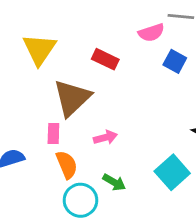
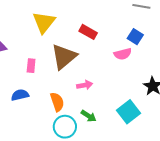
pink semicircle: (151, 33) -> (123, 54), moved
pink rectangle: (53, 134) -> (31, 66), moved

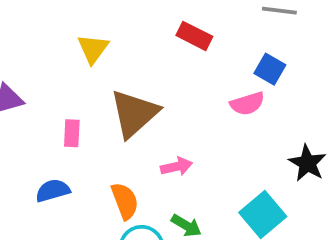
yellow triangle: (44, 22) -> (93, 49), size x0.7
red rectangle: (88, 32) -> (194, 36), moved

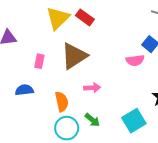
red rectangle: (194, 36) -> (85, 17), moved
yellow triangle: (93, 49) -> (58, 18), size x1.4

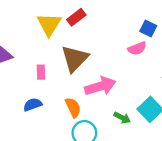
red rectangle: (85, 17) -> (76, 17), turned -60
pink arrow: (92, 88) -> (100, 86), size x1.8
green arrow: (92, 120) -> (122, 118), moved

